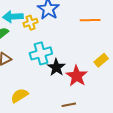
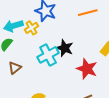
black star: (56, 67) -> (65, 48), moved

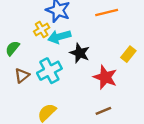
cyan arrow: (13, 26) -> (59, 37), moved
cyan cross: (48, 55) -> (49, 71), moved

